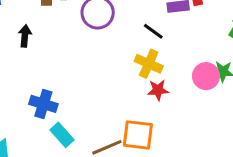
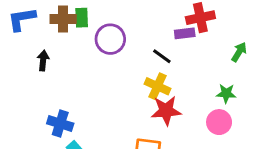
pink circle: (206, 76) -> (219, 122), moved
red star: (158, 90) -> (166, 111), size x1.5

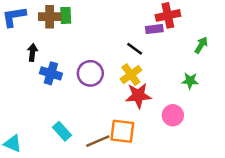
purple circle: (110, 39) -> (90, 73), moved
yellow cross: (158, 86) -> (131, 75), turned 30
pink circle: (219, 122) -> (173, 115), moved
blue cross: (60, 124) -> (51, 73), moved

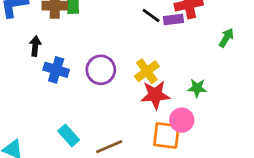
black line: (135, 49) -> (151, 15), moved
green star: (190, 81) -> (197, 88), moved
pink circle: (173, 115) -> (182, 120), moved
orange square: (122, 131) -> (166, 135), moved

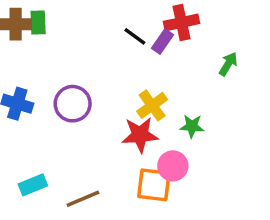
purple rectangle: (173, 20) -> (162, 41), turned -48
yellow cross: (147, 71) -> (152, 105), moved
cyan rectangle: (69, 135) -> (33, 185), turned -70

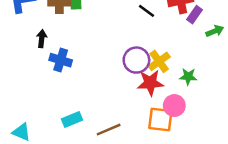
purple rectangle: (162, 41) -> (195, 15), moved
green arrow: (228, 64) -> (215, 31), turned 36
purple circle: (73, 104) -> (136, 60), moved

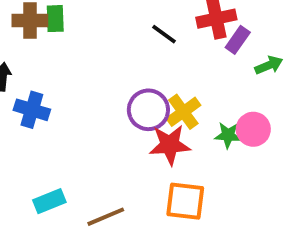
pink circle: (174, 106) -> (253, 129), moved

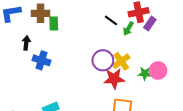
green rectangle: (55, 19) -> (54, 23), moved
green arrow: (269, 65) -> (128, 29), moved, turned 144

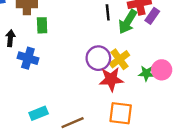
black line: (111, 20) -> (108, 12), turned 48
green rectangle: (54, 23) -> (42, 25), moved
green arrow: (128, 29) -> (128, 22), size x1.5

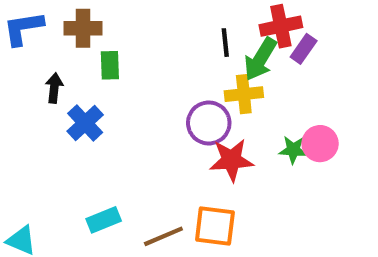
blue cross: (28, 58) -> (85, 123), turned 30
yellow cross: (119, 59) -> (244, 94), moved, turned 30
orange square: (121, 113) -> (215, 226), moved

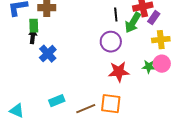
green rectangle: (110, 65) -> (34, 26), moved
yellow cross: (244, 94) -> (161, 40), moved
purple circle: (209, 123) -> (111, 42), moved

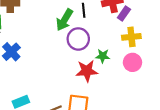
green arrow: (133, 23) -> (64, 20), moved
green star: (149, 67) -> (103, 56), moved

